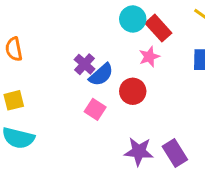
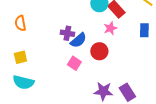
purple cross: (85, 64) -> (67, 33), turned -32

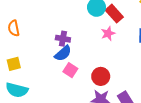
blue semicircle: (78, 40) -> (63, 53), moved
red circle: (99, 51) -> (101, 76), moved

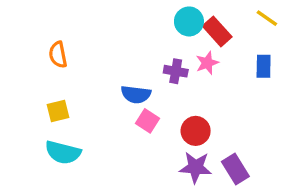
purple cross: (63, 39) -> (176, 71), moved
blue semicircle: (63, 53) -> (136, 94), turned 48

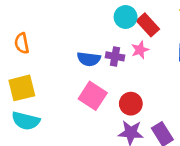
blue semicircle: (136, 94) -> (89, 59), moved
yellow square: (58, 111) -> (22, 88), size x1.5
pink square: (148, 121) -> (93, 96), size x1.5

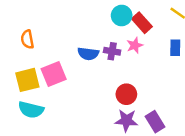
pink square: (93, 96) -> (54, 74), moved, turned 35

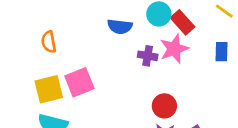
pink star: (135, 45) -> (174, 49), size x1.5
blue semicircle: (88, 54) -> (120, 27), moved

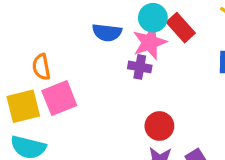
orange semicircle: (49, 42) -> (41, 67), moved
pink star: (174, 49) -> (150, 42), moved

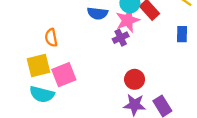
purple cross: (140, 67) -> (121, 38), turned -35
pink square: (59, 98) -> (64, 75), moved

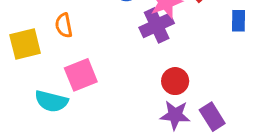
purple cross: (121, 38) -> (157, 25), size x1.5
yellow square: (38, 65) -> (25, 44), moved

